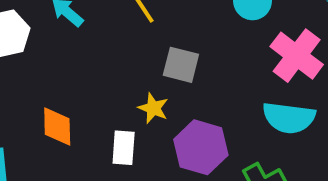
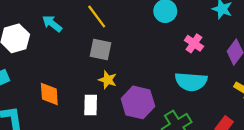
pink cross: (297, 56) -> (194, 43), size x0.6
gray square: (181, 65) -> (100, 49), moved

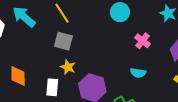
cyan arrow: (52, 24) -> (24, 17), size x1.4
cyan semicircle: (191, 82) -> (138, 73), size x0.6

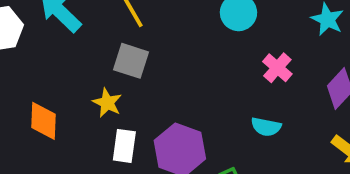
yellow star: (68, 67) -> (107, 103), moved
white rectangle: (52, 87) -> (124, 146), moved

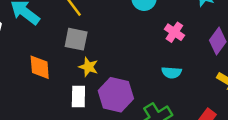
yellow star: (107, 103) -> (88, 67), moved
orange diamond: (43, 121) -> (40, 67), moved

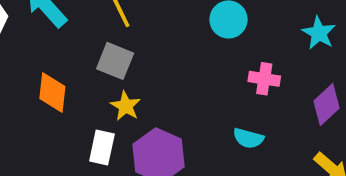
pink cross: (174, 32) -> (264, 79), turned -36

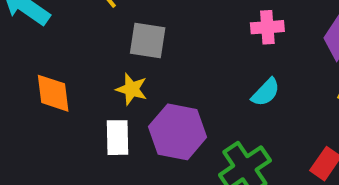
gray square: (115, 61) -> (148, 41), moved
cyan semicircle: (248, 138) -> (266, 92), turned -48

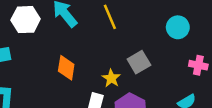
gray square: (148, 41) -> (139, 62), moved, turned 35

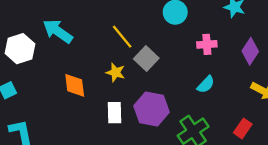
yellow line: (110, 17) -> (122, 37), moved
yellow star: (111, 78) -> (116, 72), moved

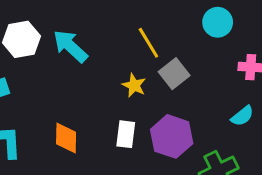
cyan arrow: (58, 31) -> (70, 46), moved
orange diamond: (75, 85) -> (66, 138), moved

